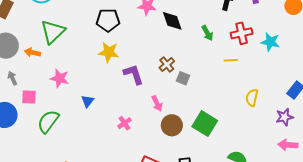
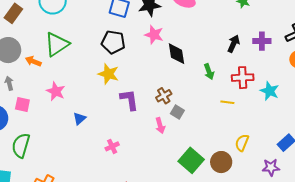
pink arrow: (157, 103) -> (160, 126), moved
green semicircle: (48, 121) -> (21, 145), moved, turned -30
brown circle: (172, 125) -> (221, 162), moved

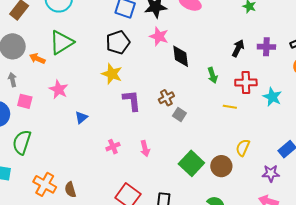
black pentagon: (113, 42) -> (118, 42), turned -30
pink arrow: (160, 126) -> (145, 149), moved

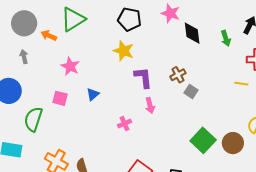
black pentagon: (118, 42) -> (129, 19), turned 30
green arrow: (213, 75) -> (226, 38), moved
pink square: (25, 101) -> (60, 98), moved
pink arrow: (145, 149) -> (150, 105), moved

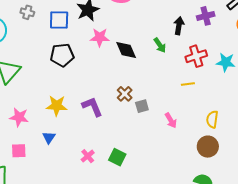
yellow star: (123, 51) -> (57, 106), moved
gray square: (191, 91) -> (142, 106), turned -32
pink arrow: (150, 105) -> (171, 120), moved
green square: (203, 140) -> (117, 157), moved, size x0.7
brown circle: (233, 143) -> (208, 147), moved

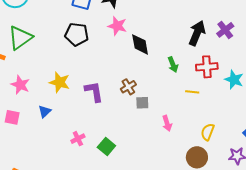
purple cross: (206, 16) -> (225, 30), turned -36
black arrow: (179, 26) -> (197, 33), size x1.4
green arrow: (160, 45) -> (173, 65), moved

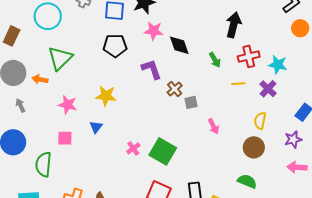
purple cross: (225, 30) -> (268, 89), moved
purple L-shape: (94, 92) -> (152, 69), moved
pink arrow: (167, 123) -> (213, 126), moved
green square: (106, 146) -> (163, 151), size x1.5

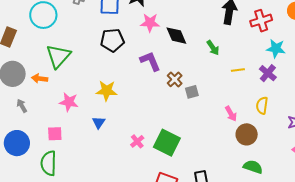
red cross: (249, 56) -> (261, 21), moved
pink arrow: (213, 126) -> (231, 114), moved
pink square: (65, 138) -> (55, 134), moved
brown circle: (254, 147) -> (247, 134), moved

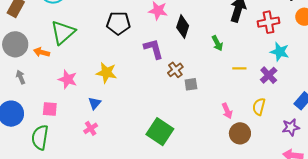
black diamond: (176, 36) -> (183, 27), turned 35
pink cross: (137, 141) -> (91, 128), moved

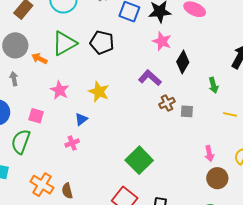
black pentagon: (118, 23) -> (102, 43), moved
purple L-shape: (154, 49) -> (150, 78), turned -45
gray square: (191, 84) -> (187, 111), moved

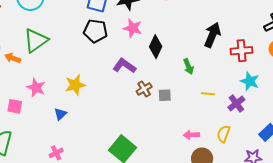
black pentagon: (102, 43) -> (95, 31), moved
yellow star: (99, 92) -> (75, 85), turned -30
pink square: (36, 116) -> (15, 106), moved
pink cross: (72, 143) -> (56, 153), moved
pink arrow: (209, 154) -> (191, 135), turned 105

